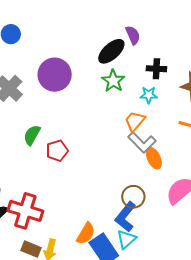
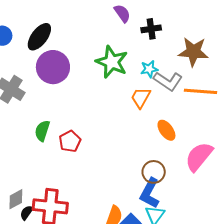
black ellipse: (111, 51) -> (39, 37), moved
black cross: (156, 69) -> (151, 29), moved
green star: (113, 81) -> (112, 62), size x1.4
gray L-shape: (142, 142) -> (168, 81), moved

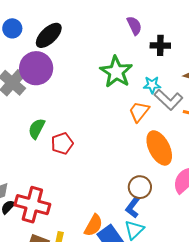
purple circle: (53, 67) -> (36, 68), moved
orange ellipse: (166, 130) -> (159, 148), size x1.6
blue L-shape: (150, 193) -> (133, 207), size x0.7

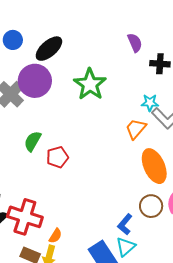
green star: (116, 72) -> (90, 84), moved
brown circle: (140, 187) -> (151, 206), moved
orange semicircle: (93, 225) -> (55, 236), moved, size x0.7

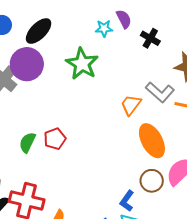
black cross: (160, 64) -> (150, 38), turned 30
cyan star: (150, 103) -> (104, 28), moved
green semicircle: (33, 141) -> (27, 142), moved

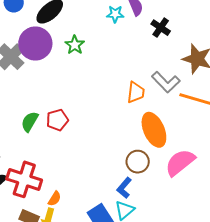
green star: (82, 64) -> (75, 45), moved, size x0.6
orange trapezoid: (131, 105) -> (136, 92), turned 145
brown circle: (152, 181) -> (138, 162), moved

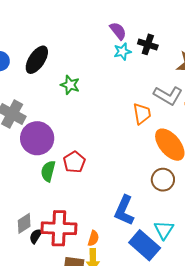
cyan star: (115, 14) -> (122, 52), moved
purple circle: (35, 43) -> (37, 138), moved
blue L-shape: (124, 188) -> (124, 210), moved, size x1.4

